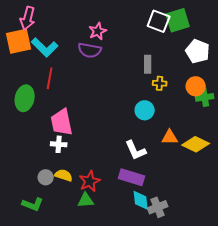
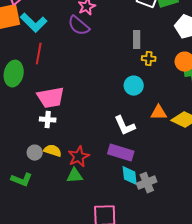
purple semicircle: (90, 50) -> (79, 26), turned 30
pink trapezoid: (62, 122) -> (51, 98), turned -88

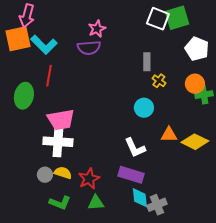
purple semicircle: (79, 26) -> (89, 48), turned -45
yellow cross: (149, 59) -> (159, 81), turned 32
white cross: (48, 120) -> (58, 142), size x1.8
green triangle: (75, 176) -> (96, 203), moved
green L-shape: (22, 180) -> (60, 203), moved

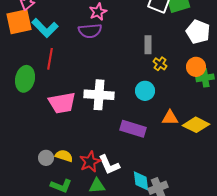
white cross: (58, 142) -> (99, 95), moved
white L-shape: (135, 148) -> (109, 165), moved
purple rectangle: (131, 175) -> (133, 129), moved

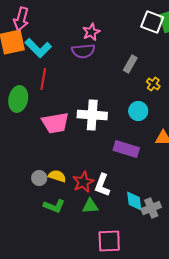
gray rectangle: (148, 45) -> (130, 64), moved, turned 30
white L-shape: (109, 165) -> (102, 185), turned 45

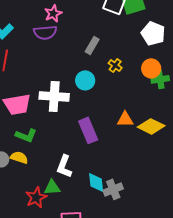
cyan circle: (138, 111) -> (85, 80), moved
purple rectangle: (126, 149) -> (88, 130), turned 50
red star: (83, 182) -> (36, 197), moved
green L-shape: (54, 206) -> (26, 135), moved

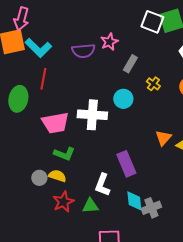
pink star: (53, 13) -> (109, 42), moved
orange triangle: (125, 119) -> (163, 138), turned -48
purple rectangle: (88, 130) -> (126, 164), moved
red star: (36, 197) -> (63, 202), moved

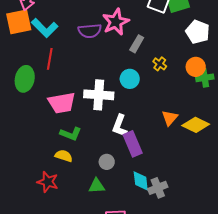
pink star: (109, 42) -> (116, 22), size x1.5
gray circle: (39, 178) -> (107, 162), moved
white L-shape: (102, 185) -> (120, 126), moved
red star: (63, 202) -> (48, 182), moved, turned -30

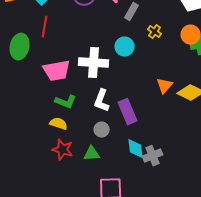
white L-shape: (120, 126) -> (102, 101), moved
red star: (48, 182) -> (63, 150), moved

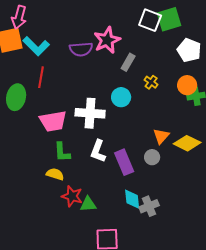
green L-shape: (66, 102) -> (62, 152), turned 65
gray circle: (102, 130) -> (152, 157), moved
red star: (63, 150) -> (72, 196), moved

